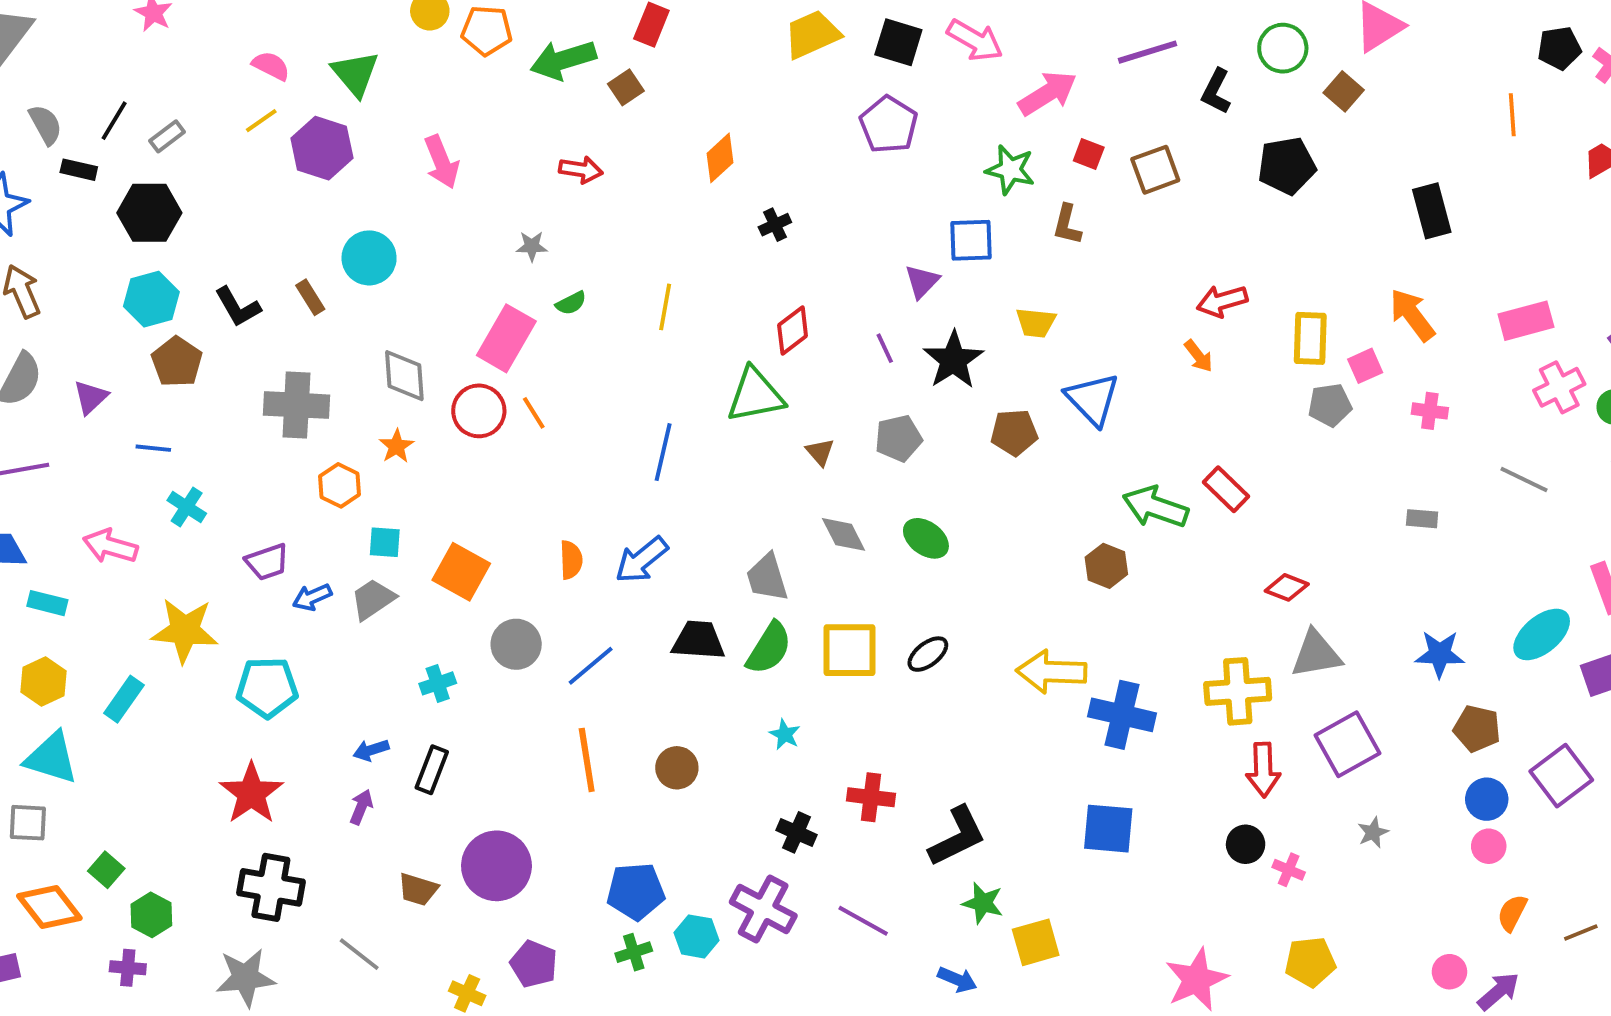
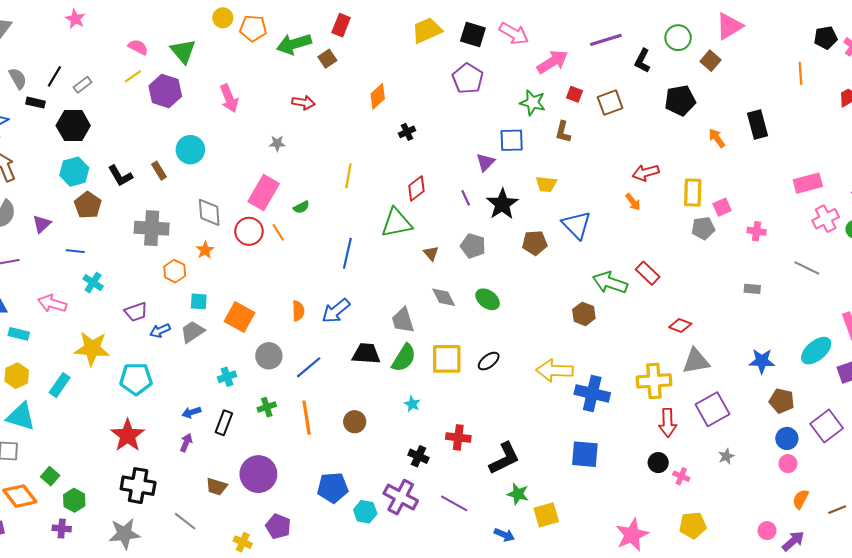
green semicircle: (571, 303) -> (301, 207), moved
orange arrow: (1412, 315) -> (717, 138), moved, size x0.7
gray pentagon: (898, 438) -> (473, 246), turned 30
green cross: (634, 952) -> (267, 407), moved

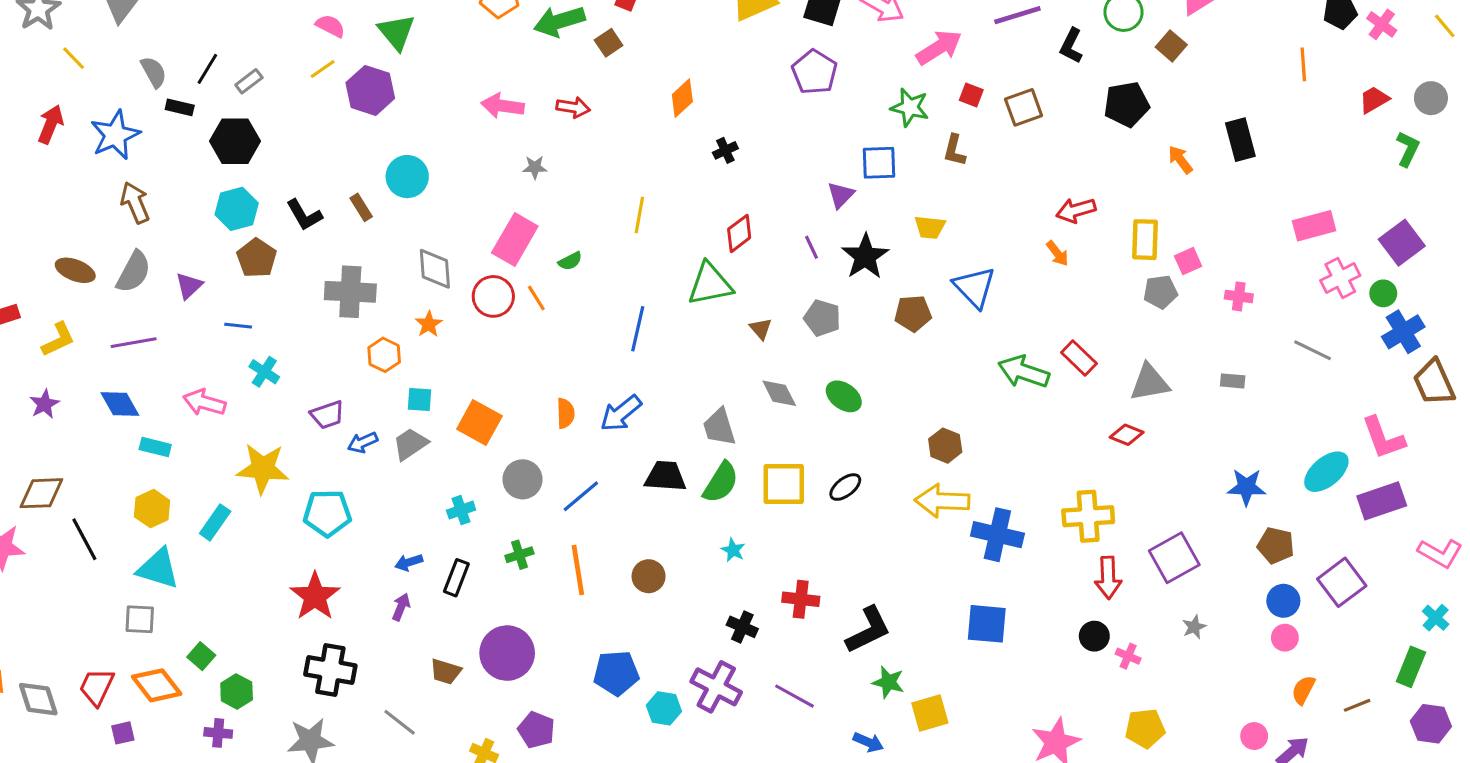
pink arrow: (229, 98) -> (503, 106), moved, turned 120
brown hexagon: (584, 314) -> (945, 446), moved
gray triangle: (696, 361) -> (1150, 383), moved

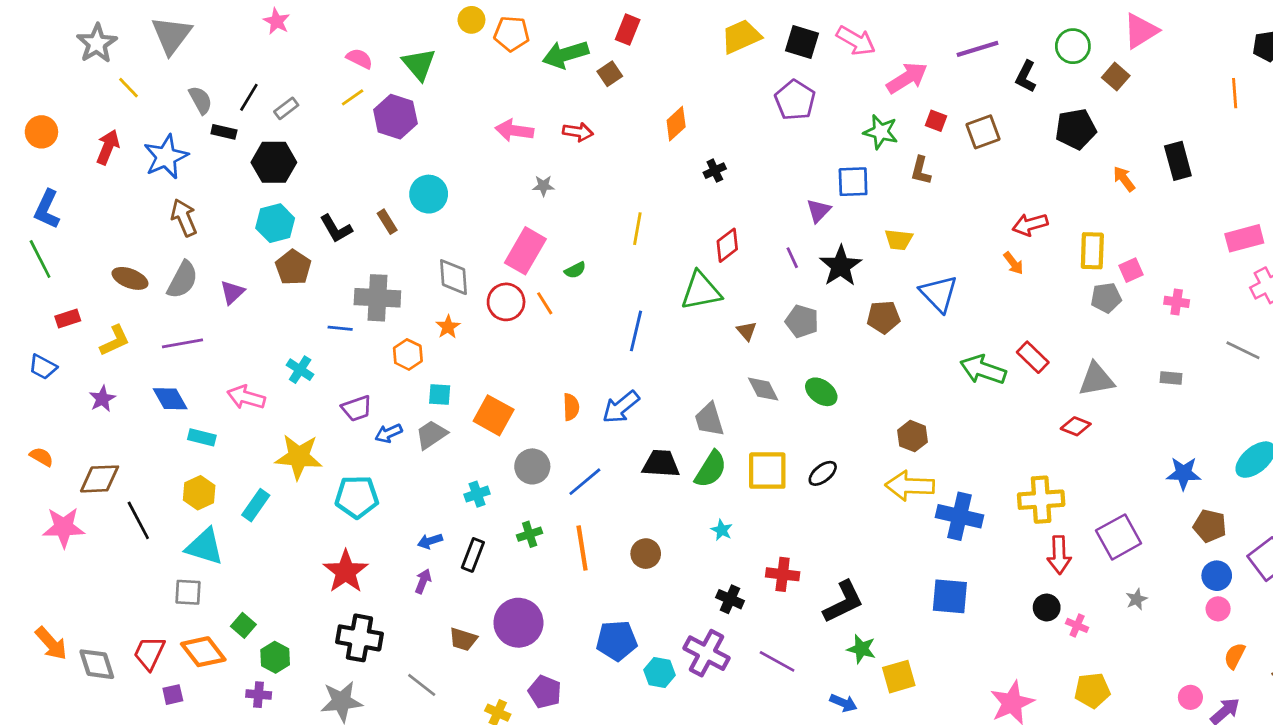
blue line: (238, 326) -> (340, 328), moved

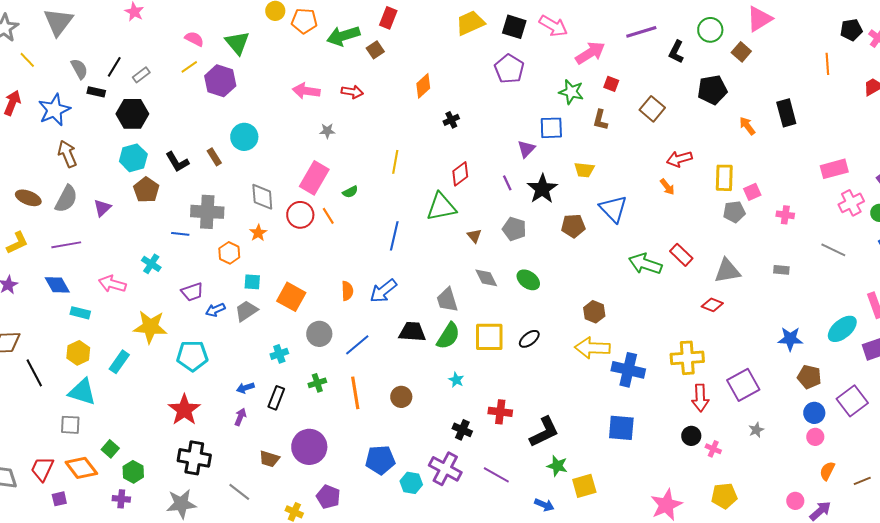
brown square: (983, 132) -> (652, 109), moved, turned -30

